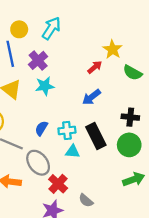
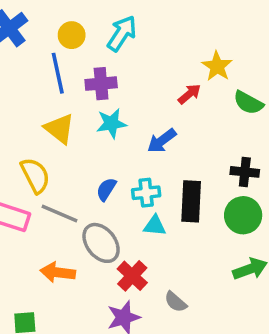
purple cross: (38, 60) -> (101, 84), turned 36
blue arrow: (91, 97) -> (162, 141), moved
black rectangle: (96, 136) -> (191, 201), turned 30

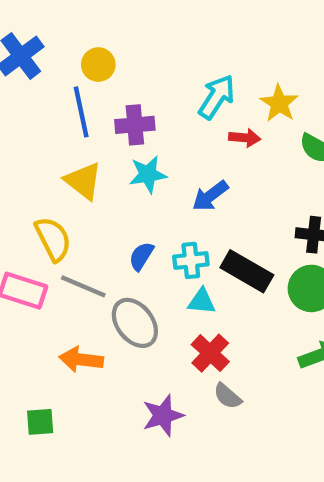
cyan arrow: (122, 33) -> (217, 97), moved
red arrow: (189, 94) -> (245, 138), turned 45
black rectangle: (191, 201) -> (247, 271), turned -63
red cross: (132, 276) -> (210, 353), moved

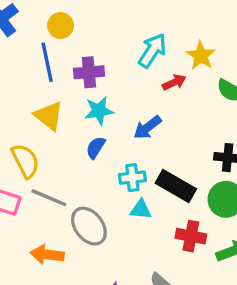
red arrow: (245, 138) -> (174, 82), turned -30
blue semicircle: (141, 256) -> (96, 148), moved
red cross: (210, 353) -> (191, 236), moved, turned -32

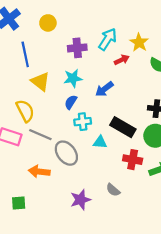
blue line: (47, 62) -> (25, 54), moved
purple cross: (89, 72) -> (77, 48), moved
cyan cross: (132, 178) -> (83, 122), moved

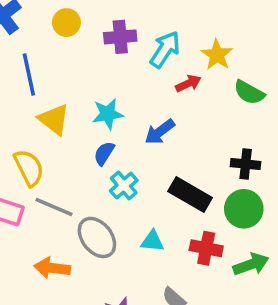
purple cross: (77, 48) -> (120, 37), moved
cyan cross: (83, 122) -> (124, 186), turned -35
cyan triangle: (100, 142) -> (152, 241), moved

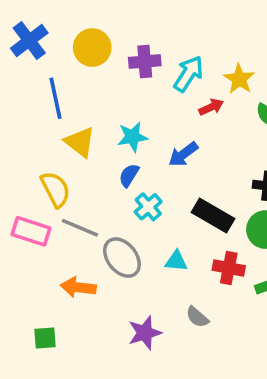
yellow circle: (66, 23) -> (92, 48), size x1.4

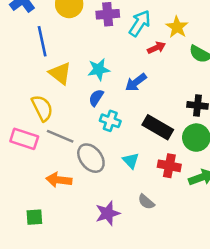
cyan cross: (148, 207) -> (110, 121), turned -30
cyan triangle: (176, 261) -> (131, 161), turned 42

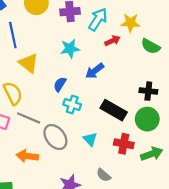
yellow star: (177, 27) -> (130, 23), turned -30
cyan star: (99, 69) -> (70, 49), moved

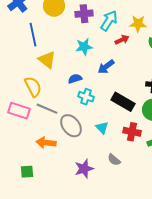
blue semicircle: (60, 84) -> (75, 79), turned 40

